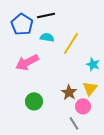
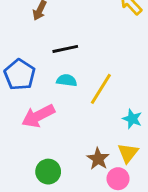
blue pentagon: (22, 24) -> (20, 75), moved

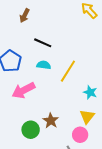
black line: (65, 49) -> (43, 43), turned 36
brown star: (98, 159) -> (51, 121), moved

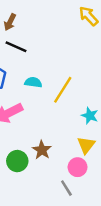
black line: (43, 43) -> (16, 47), moved

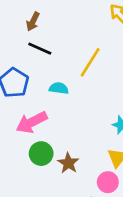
yellow line: (63, 90) -> (90, 62), moved
green circle: (17, 161) -> (41, 154), moved

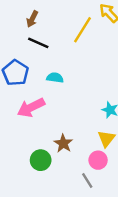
yellow line: (90, 62) -> (82, 30), moved
green circle: (41, 154) -> (41, 160), moved

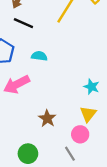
green circle: (41, 160) -> (28, 154), moved

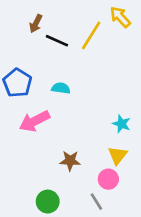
black line: (23, 23) -> (57, 41), moved
brown star: (47, 118) -> (70, 161), turned -30

